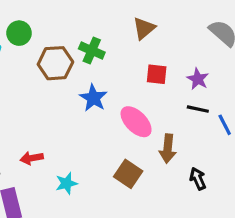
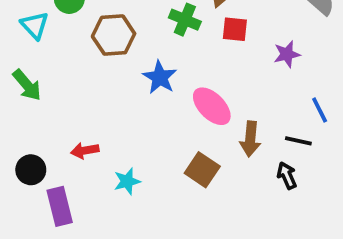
green cross: (92, 51) -> (185, 20), moved
red square: (157, 74) -> (235, 29), moved
purple star: (198, 79) -> (287, 54), turned 30
black line: (198, 109) -> (298, 141), moved

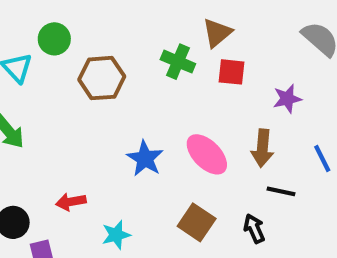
blue star: (160, 77) -> (145, 158), moved
brown arrow: (250, 139) -> (262, 148), moved
black line: (298, 141) -> (281, 191), moved
black arrow: (287, 176) -> (254, 229), moved

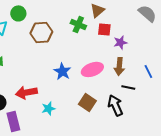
purple star: (287, 99) -> (120, 42), moved
pink ellipse: (207, 154) -> (92, 69), turned -65
red arrow: (71, 202) -> (26, 92), size x1.5
black arrow: (254, 229) -> (115, 105), size x1.5

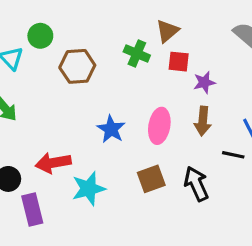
pink ellipse: (92, 69) -> (159, 126), turned -60
black line: (128, 87) -> (233, 155), moved
brown square: (87, 102) -> (151, 179), turned 36
cyan star: (48, 108) -> (89, 189), size x1.5

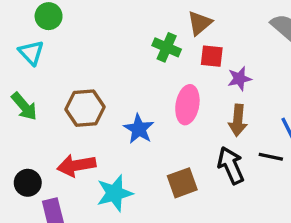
green circle: (40, 36) -> (49, 16), moved
brown hexagon: (77, 66) -> (85, 108), moved
pink ellipse: (159, 126) -> (187, 105), moved
black arrow: (196, 184) -> (231, 165), moved

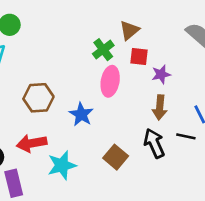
green cross: (167, 47) -> (103, 50), turned 30
pink ellipse: (187, 105) -> (110, 81), moved
brown square: (182, 183) -> (116, 157), turned -30

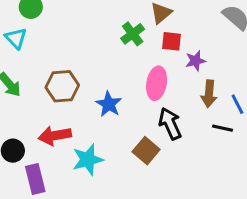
pink ellipse: (110, 81) -> (157, 83), moved
brown arrow: (160, 107) -> (209, 94), moved
black arrow: (154, 143) -> (170, 124), moved

